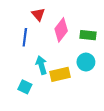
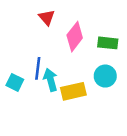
blue line: (25, 37) -> (38, 68), moved
cyan square: (25, 87) -> (15, 82), moved

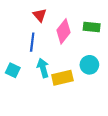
green rectangle: (108, 43) -> (92, 27), moved
blue line: (38, 68) -> (32, 42), moved

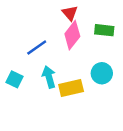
red triangle: (40, 15) -> (70, 13), moved
blue line: (32, 42) -> (37, 47), turned 48

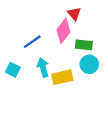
red triangle: (70, 13) -> (74, 14), moved
green rectangle: (104, 30) -> (84, 45), moved

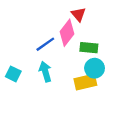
blue line: (32, 42) -> (45, 44), moved
yellow rectangle: (62, 77) -> (85, 82), moved

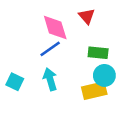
pink diamond: (67, 33) -> (55, 28), moved, turned -55

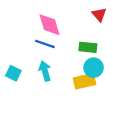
red triangle: (87, 16) -> (99, 15), moved
blue line: (50, 49) -> (45, 44), turned 54

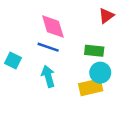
red triangle: (99, 15) -> (106, 16), turned 35
cyan square: (13, 73) -> (13, 61), moved

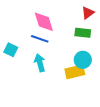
green rectangle: (94, 51) -> (83, 33), moved

